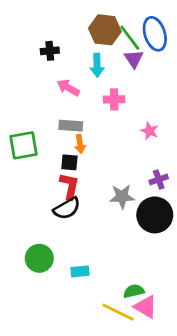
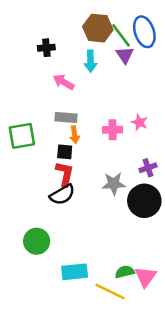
pink cross: (114, 99) -> (113, 130), moved
cyan rectangle: (80, 271) -> (75, 272), moved, size x1.5
pink triangle: (146, 307) -> (146, 277), moved, turned 35

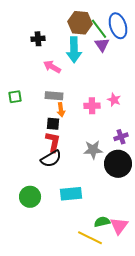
cyan arrow: (90, 61) -> (74, 50), size x1.4
green square: (22, 136) -> (15, 97), moved, size x0.6
cyan rectangle: (75, 272) -> (71, 194), moved

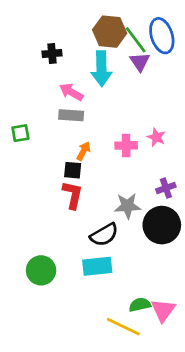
gray rectangle: (54, 96) -> (71, 115), moved
orange arrow: (61, 110) -> (84, 151), turned -144
black semicircle: (51, 159) -> (104, 235), moved

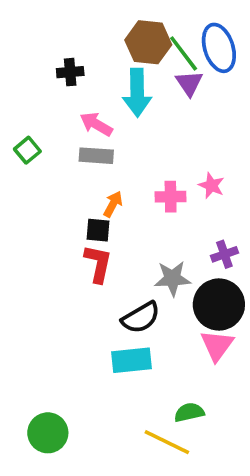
green square: (20, 133) -> (27, 150), moved, turned -30
green circle: (41, 270) -> (48, 433), moved
pink triangle: (163, 310) -> (217, 345), moved

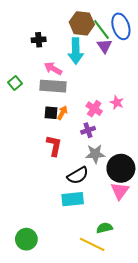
gray rectangle: (96, 156) -> (53, 86), size x1.4
pink cross: (171, 197) -> (94, 109), turned 35
black square: (98, 230) -> (51, 113), moved
purple cross: (224, 254) -> (88, 130), moved

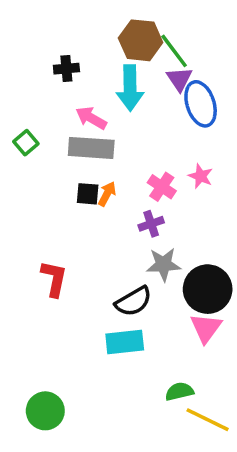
blue ellipse: (121, 26) -> (201, 104), moved
red L-shape: (54, 146) -> (54, 279), moved
yellow line: (92, 244) -> (208, 420), moved

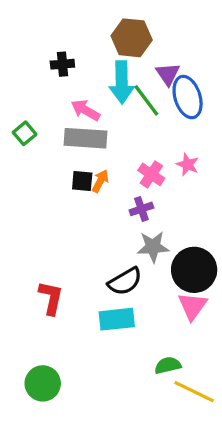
green line: (174, 51) -> (146, 100), moved
red L-shape: (54, 279) -> (51, 298), moved

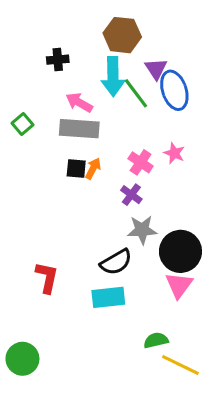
purple cross: (141, 209) -> (131, 195), turned -35
green circle: (43, 383) -> (22, 359), moved

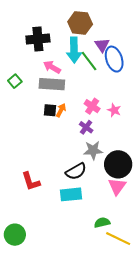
black cross: (58, 60) -> (38, 39), size x1.6
pink star: (174, 153) -> (114, 110), moved
red L-shape: (47, 277) -> (31, 181), turned 150

